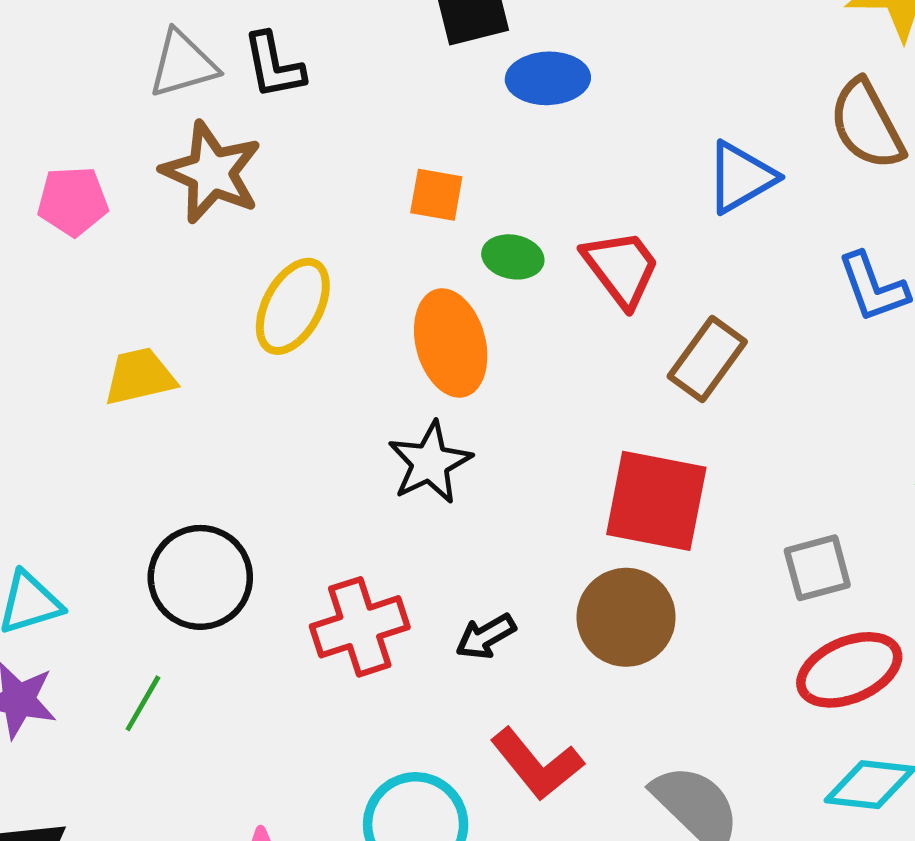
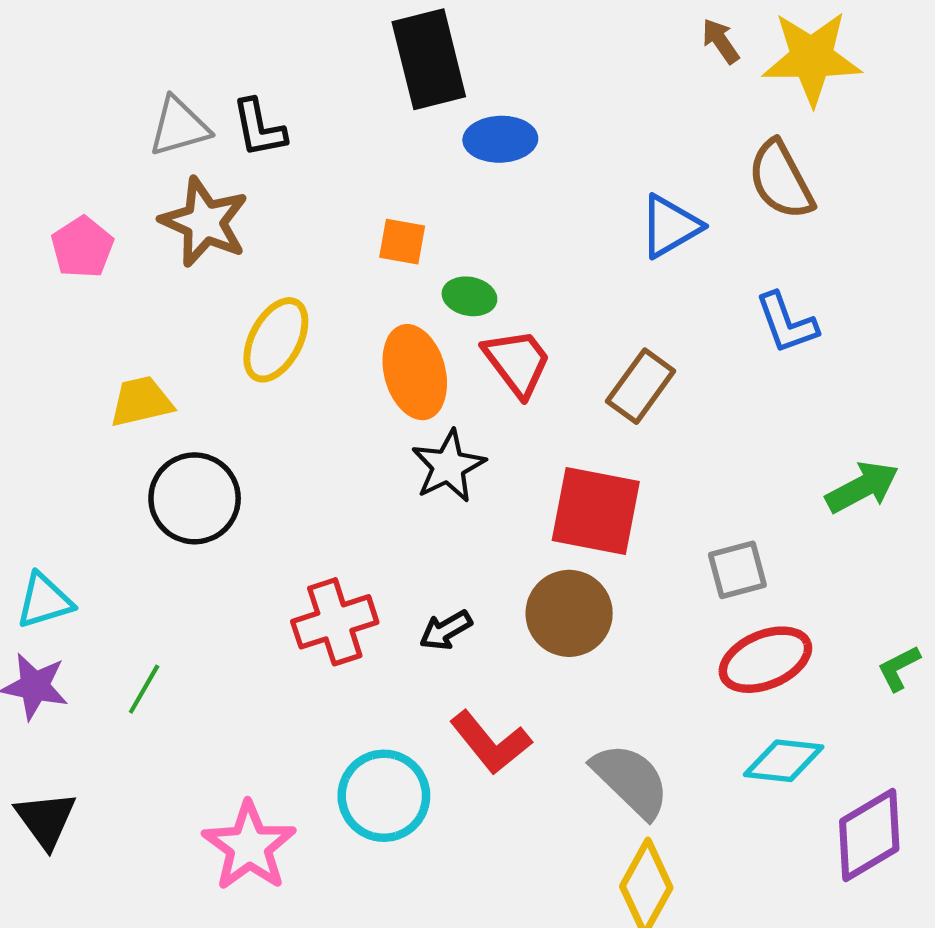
pink pentagon: (73, 201) -> (82, 247), turned -30
red trapezoid: (621, 268) -> (517, 362), moved
black star: (430, 463) -> (448, 466), moved
black circle: (200, 577) -> (195, 498), moved

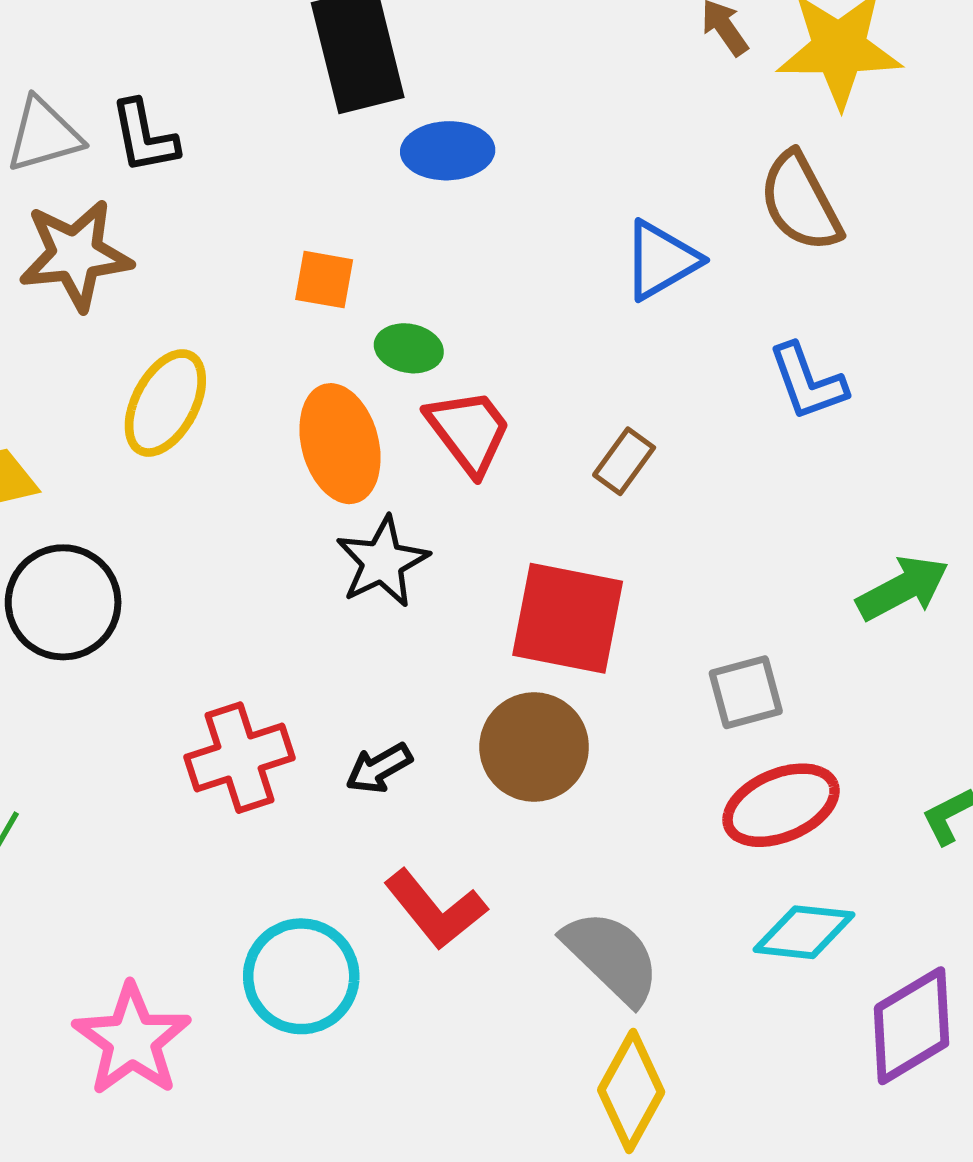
brown star: (204, 222) -> (75, 255), turned -30
brown rectangle: (641, 386) -> (624, 461), size x0.7

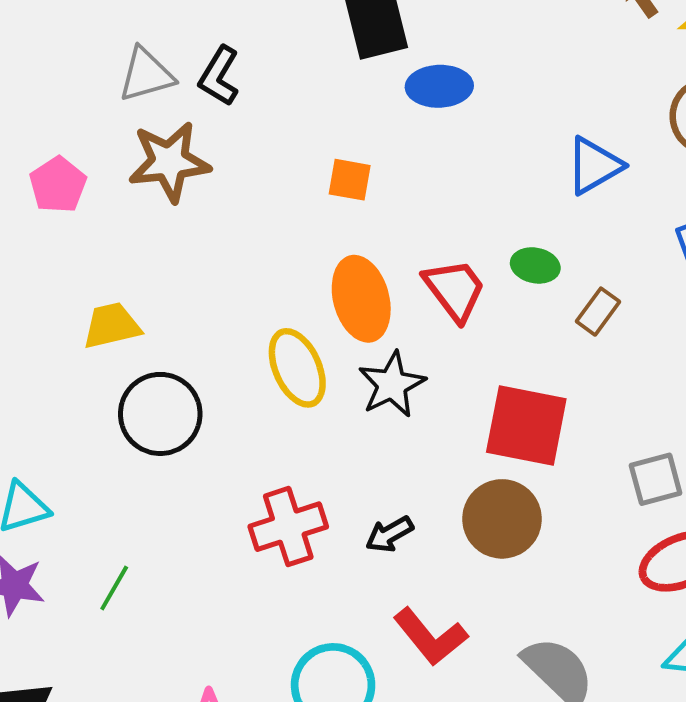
black L-shape: (144, 137) -> (219, 76), turned 42
green ellipse: (409, 348) -> (535, 265), moved
yellow ellipse: (165, 403) -> (297, 368), moved, turned -52
brown rectangle: (624, 461) -> (598, 312), moved

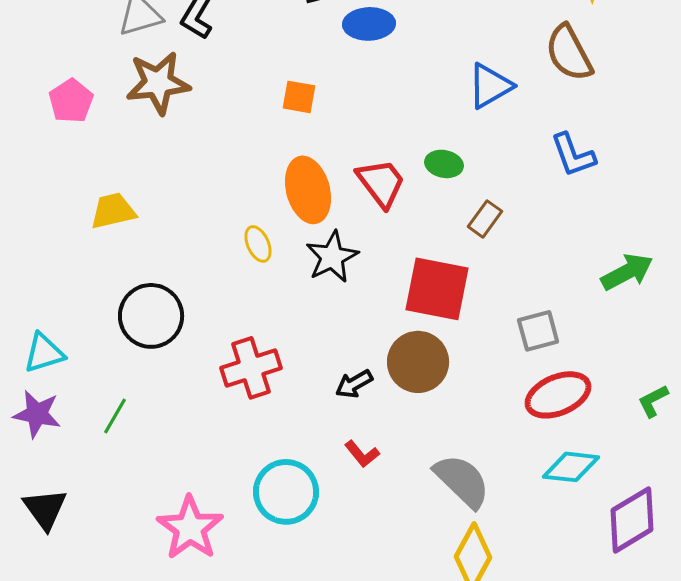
brown rectangle: (598, 312) -> (485, 219), moved
yellow ellipse: (297, 368) -> (258, 244), size x0.6
black circle: (160, 414) -> (151, 316), moved
black arrow: (389, 534) -> (354, 384), moved
red L-shape: (430, 637) -> (362, 454), size x0.6

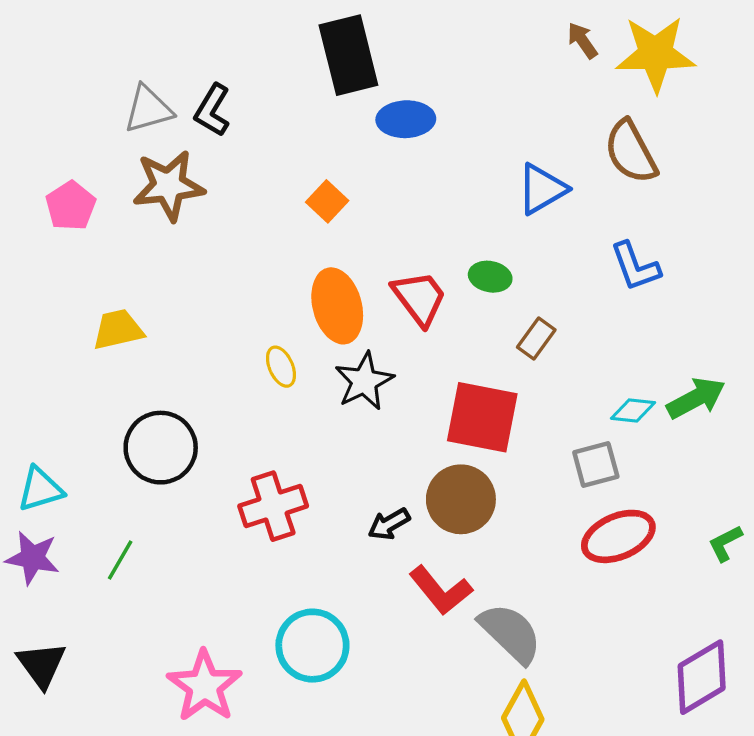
orange square: (299, 97) -> (327, 201), turned 33
red L-shape: (362, 454) -> (441, 590), moved, size x1.6
cyan diamond: (571, 467) -> (633, 410), moved, size x0.7

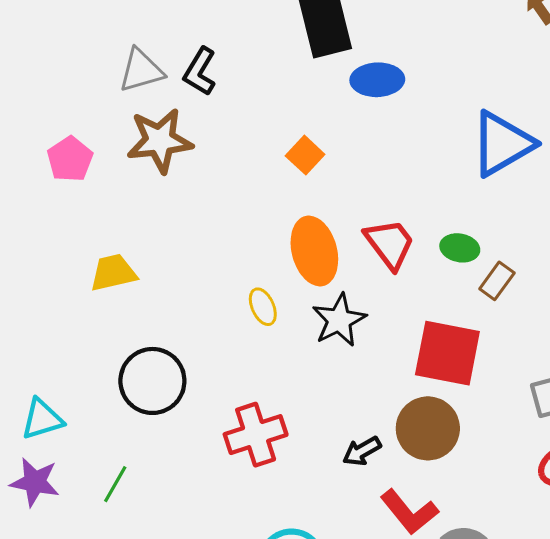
blue triangle: (542, 189) -> (502, 144), size x1.4
green ellipse: (490, 277) -> (460, 248), moved

